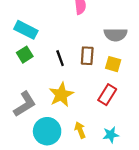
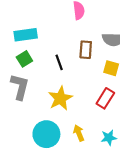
cyan rectangle: (26, 30) -> (26, 35), turned -35
brown rectangle: (87, 56) -> (86, 50), moved
gray L-shape: (25, 104) -> (20, 87), moved, turned -44

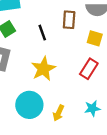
yellow arrow: (79, 133) -> (59, 113), moved, turned -133

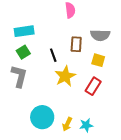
yellow star: (43, 69) -> (65, 76), moved
cyan star: (92, 108) -> (86, 125), moved

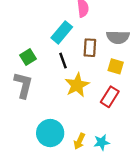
cyan rectangle: (24, 31) -> (62, 32), moved, turned -42

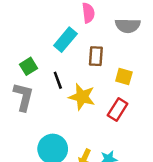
gray semicircle: (118, 37) -> (128, 26), moved
black line: (63, 61) -> (58, 80), moved
yellow star: (77, 85) -> (82, 97), turned -30

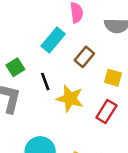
brown rectangle: (96, 56) -> (84, 57), turned 36

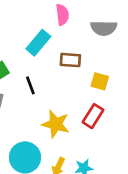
brown rectangle: (84, 57) -> (70, 60), turned 54
yellow star: (70, 99) -> (56, 124), moved

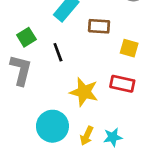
red rectangle: (93, 116) -> (122, 84), turned 70

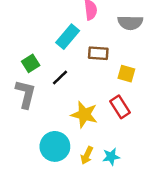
black line: (58, 52) -> (60, 77), turned 66
red rectangle: (122, 84) -> (120, 107), turned 45

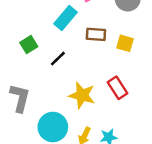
yellow square: (126, 74) -> (125, 43), moved
gray L-shape: (26, 94) -> (20, 98), moved

